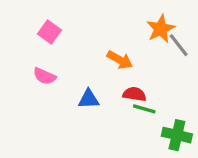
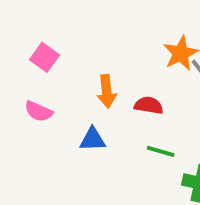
orange arrow: (120, 60) -> (107, 91), moved, turned 55
red semicircle: (134, 94) -> (149, 105), moved

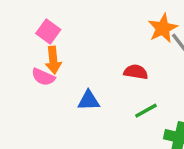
orange arrow: (107, 91) -> (53, 60), moved
green line: (161, 151) -> (146, 111), turned -45

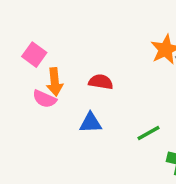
pink square: (48, 32) -> (34, 55), moved
red semicircle: (136, 72) -> (101, 82), moved

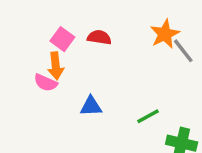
pink square: (34, 55) -> (62, 39), moved
red semicircle: (101, 82) -> (99, 37), moved

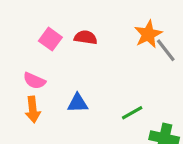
orange arrow: (56, 66) -> (33, 110), moved

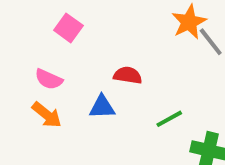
red semicircle: (86, 37) -> (128, 75), moved
orange arrow: (33, 110) -> (47, 115), turned -45

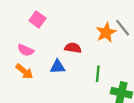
orange star: (189, 22) -> (106, 32), moved
green line: (169, 119) -> (98, 74), turned -56

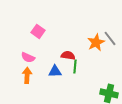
orange arrow: (24, 71) -> (27, 75), turned -126
green line: (98, 74) -> (75, 66), moved

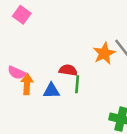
pink square: (38, 31) -> (22, 15), moved
orange arrow: (27, 75) -> (27, 84), moved

